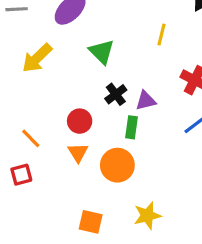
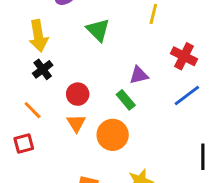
yellow arrow: (37, 58) -> (38, 36), turned -56
black cross: (116, 94) -> (43, 69), moved
green rectangle: (132, 127) -> (126, 100), turned -48

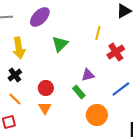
green triangle: (98, 30) -> (60, 44), turned 30
red cross: (184, 56) -> (116, 52), moved, turned 30
black cross: (43, 69) -> (15, 75), moved
orange circle: (113, 135) -> (97, 115), moved

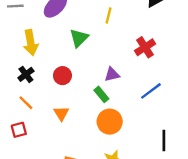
yellow line: (98, 33) -> (108, 15), moved
red circle: (46, 88) -> (62, 76), moved
orange circle: (97, 115) -> (110, 122), moved

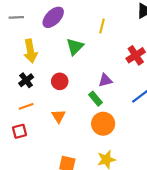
orange line: (26, 103) -> (26, 106), turned -64

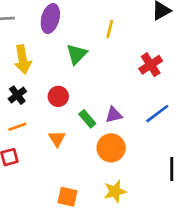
purple ellipse: (53, 17) -> (50, 19), turned -30
purple triangle: (105, 80) -> (114, 115), moved
green rectangle: (96, 99) -> (87, 119), moved

